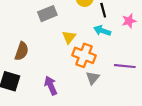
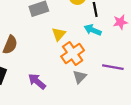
orange cross: (84, 55) -> (73, 53), turned 30
purple arrow: (51, 86) -> (37, 81), turned -30

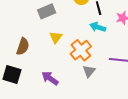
yellow triangle: (59, 34) -> (56, 37), moved

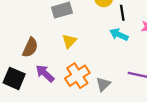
orange cross: (81, 50) -> (77, 76), moved
purple arrow: (50, 78) -> (45, 73), moved

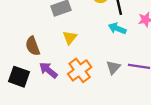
brown semicircle: (30, 48) -> (33, 46), turned 138
gray triangle: (103, 84) -> (113, 67), moved

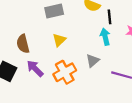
cyan arrow: (117, 28) -> (105, 37), turned 49
gray triangle: (113, 67) -> (93, 61), moved

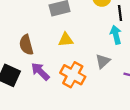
yellow triangle: (59, 40) -> (66, 40), turned 40
orange cross: (65, 72) -> (73, 75), turned -30

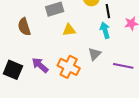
yellow triangle: (66, 40) -> (69, 30), moved
brown semicircle: (26, 45) -> (24, 27), moved

